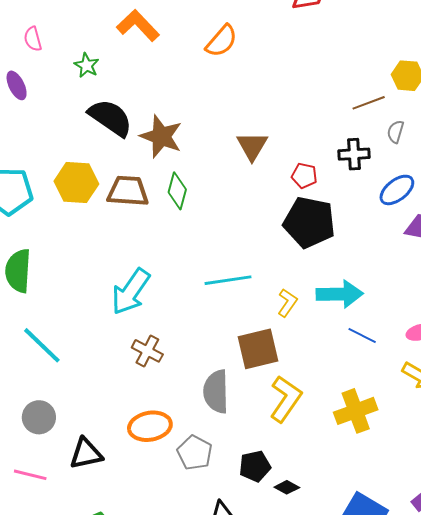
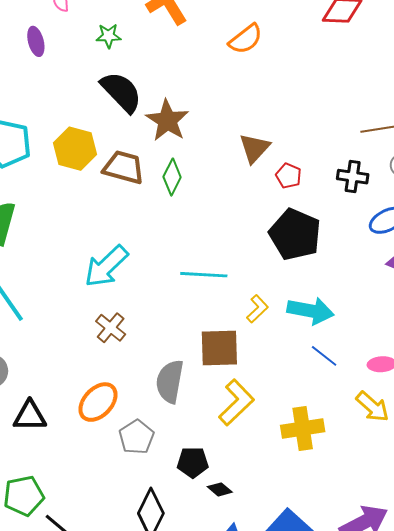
green star: (87, 65) -> (108, 36), turned 30
red pentagon: (304, 176) -> (289, 176), moved
orange ellipse: (150, 426) -> (98, 402), turned -48

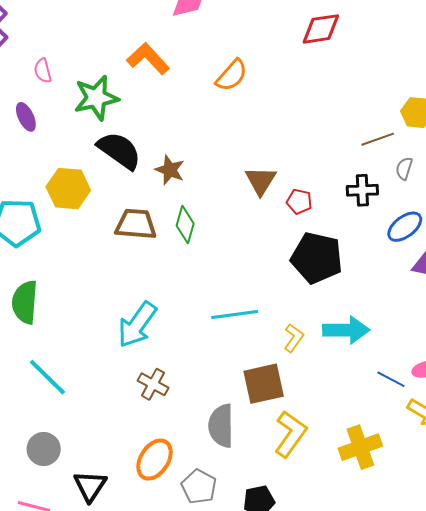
green star: (108, 36) -> (96, 98), size x1.8
brown star: (167, 120) -> (170, 170), size x0.7
yellow hexagon: (75, 149) -> (68, 189), moved
blue line: (324, 356) -> (391, 379), moved
black triangle: (30, 416) -> (90, 486), turned -45

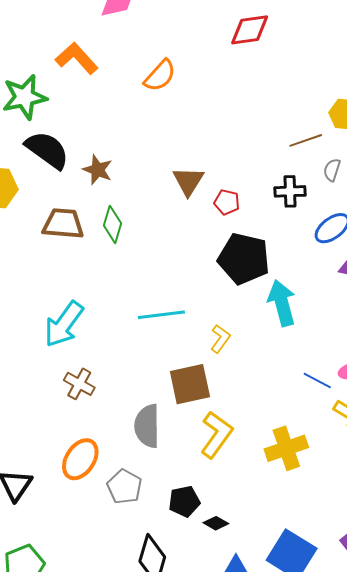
cyan arrow: (346, 330) -> (282, 303), moved, turned -105

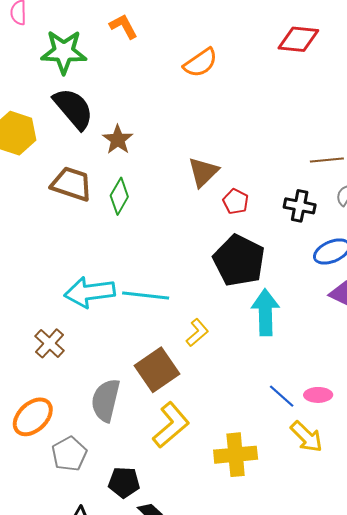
orange L-shape: (77, 58) -> (124, 26), size x0.7
cyan arrow: (64, 324) -> (90, 292), moved, turned 33
brown square: (190, 384) -> (157, 370), turned -36

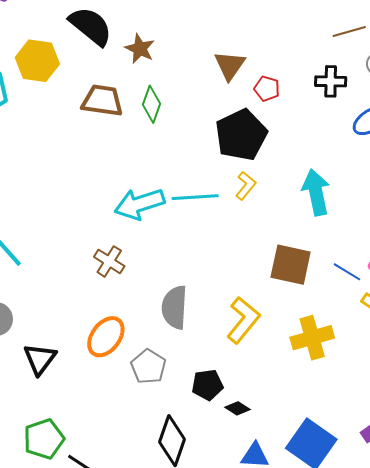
black pentagon: (239, 260) -> (241, 135), moved, turned 30
yellow L-shape: (197, 333) -> (246, 186), moved
brown square: (157, 370) -> (291, 265), moved, turned -33

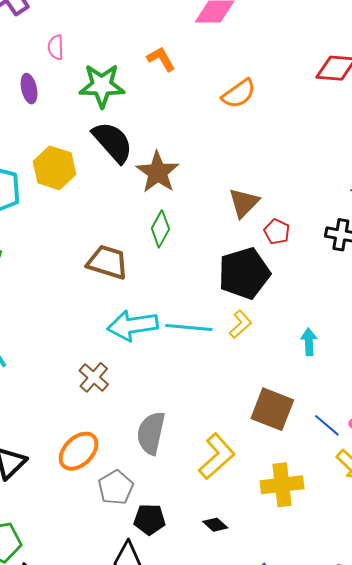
brown star: (140, 49) -> (158, 172), size x1.4
brown trapezoid: (102, 101) -> (107, 262), moved
cyan arrow: (316, 192) -> (309, 342), size x0.6
black pentagon: (207, 385) -> (149, 519), moved
black diamond: (238, 408) -> (215, 525), moved

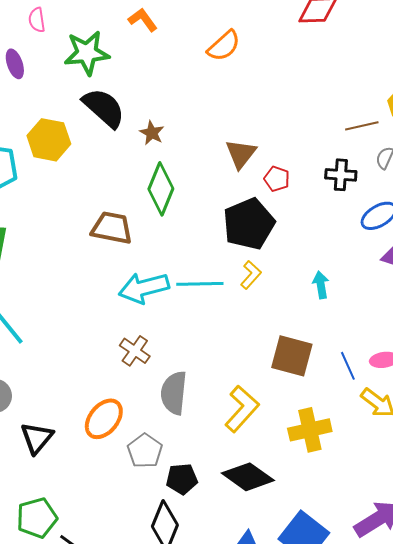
brown star: (158, 172) -> (152, 133), size x0.6
green diamond: (160, 229) -> (161, 189), size x1.4
brown cross: (94, 377) -> (135, 351), moved
blue line: (327, 425) -> (348, 366), turned 32
black diamond: (215, 525) -> (248, 477), size x2.0

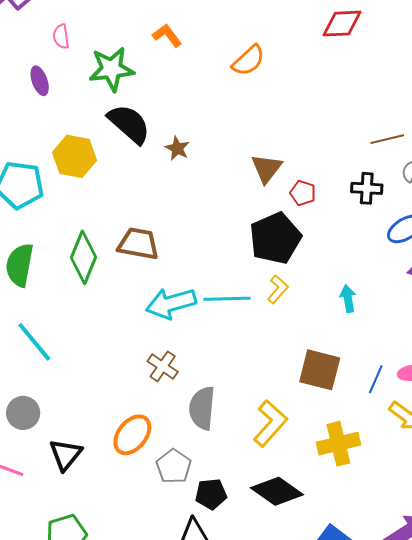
green diamond: (161, 189) -> (83, 257), moved
blue line: (348, 366) -> (376, 379), turned 48

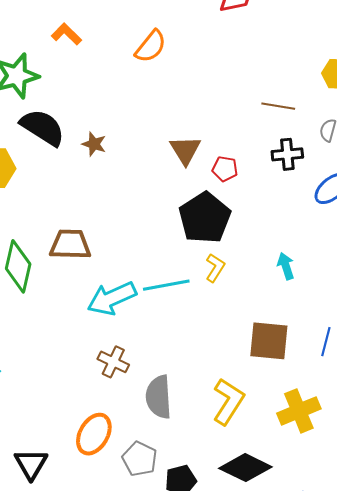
brown line: (387, 139) -> (278, 106), moved, turned 32

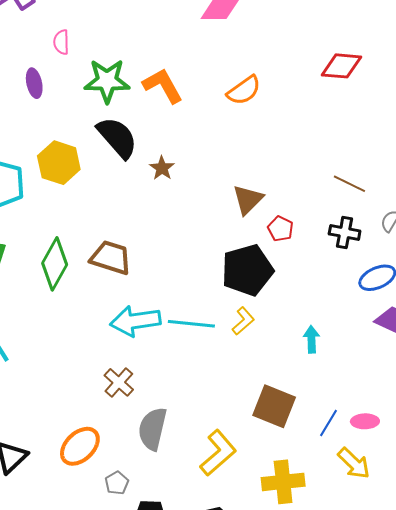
orange L-shape: (66, 34) -> (163, 86), moved, size x1.4
gray pentagon: (140, 459) -> (117, 483), size x0.7

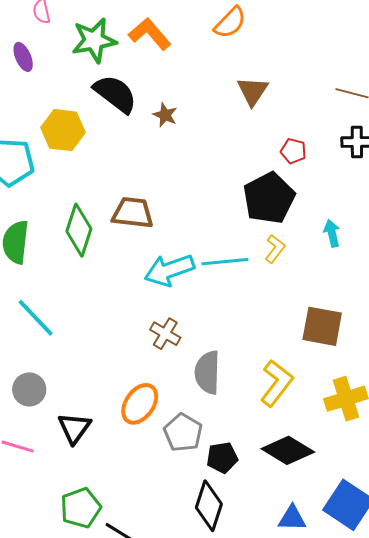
brown triangle: (248, 200) -> (253, 91), moved
cyan arrow: (311, 339) -> (332, 233), moved
gray pentagon: (117, 483) -> (183, 433), size x1.6

